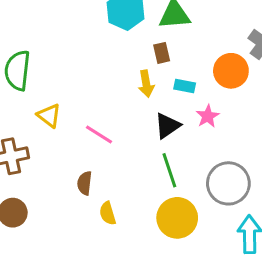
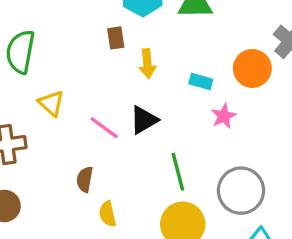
brown rectangle: (162, 53) -> (116, 38), moved
yellow arrow: (146, 84) -> (147, 64), moved
black triangle: (167, 126) -> (144, 120), moved

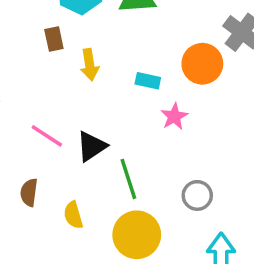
black triangle: (144, 120) -> (92, 146), moved
gray circle: (241, 191) -> (197, 195), size x0.6
yellow semicircle: (108, 214) -> (73, 215), moved

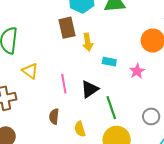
brown rectangle: (54, 39) -> (67, 28), size x1.5
cyan rectangle: (148, 81) -> (109, 62), moved
pink line: (47, 136) -> (64, 84), turned 48

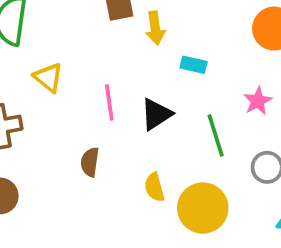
pink star: (137, 71) -> (258, 101), moved
green line: (111, 108) -> (216, 135), moved
yellow semicircle: (80, 129) -> (154, 187), moved

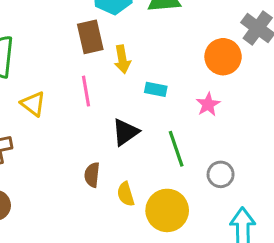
pink star: (258, 101) -> (208, 104), moved
pink line: (109, 103) -> (86, 91), moved
brown semicircle: (90, 162) -> (92, 175), moved

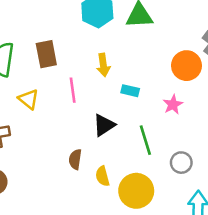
brown rectangle: (90, 37) -> (46, 54), moved

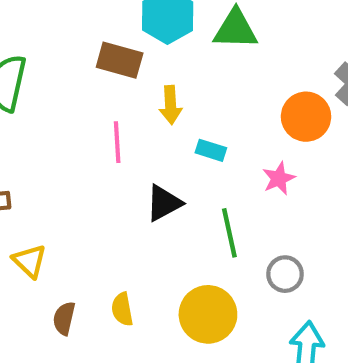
brown rectangle: (46, 54) -> (120, 60), moved, turned -68
yellow triangle: (29, 99) -> (30, 261), moved
brown semicircle: (75, 159) -> (64, 318), moved
yellow semicircle: (102, 176) -> (122, 309), moved

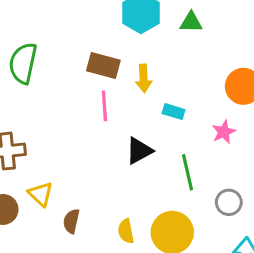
green triangle: (235, 29) -> (191, 22), size x0.7
brown rectangle: (120, 60) -> (103, 66), moved
yellow semicircle: (122, 309) -> (126, 231), moved
brown semicircle: (64, 318) -> (71, 221), moved

